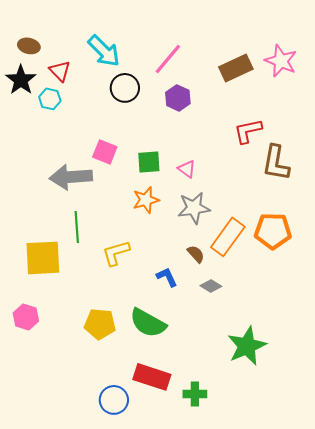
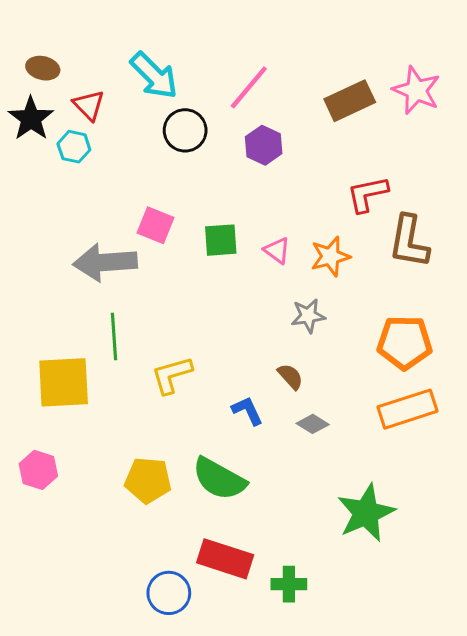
orange star: (146, 200) -> (330, 256), moved
gray star: (194, 208) -> (308, 316), moved, size x0.7
orange rectangle: (228, 237) -> (407, 409), moved, turned 36

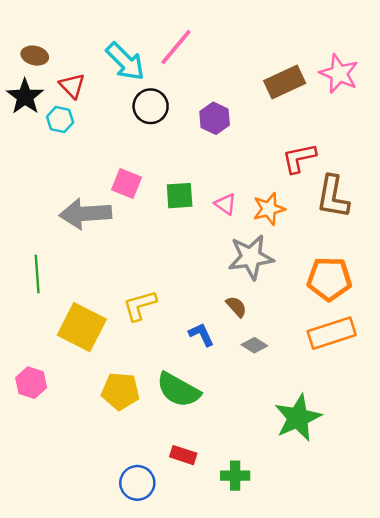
pink line: (249, 87) -> (176, 47), moved
gray star: (308, 316) -> (251, 257), size x1.6
green line: (114, 336) -> (37, 274), moved
yellow square: (64, 382) -> (82, 327), moved, turned 30
red rectangle: (225, 559) -> (183, 455), size x0.6

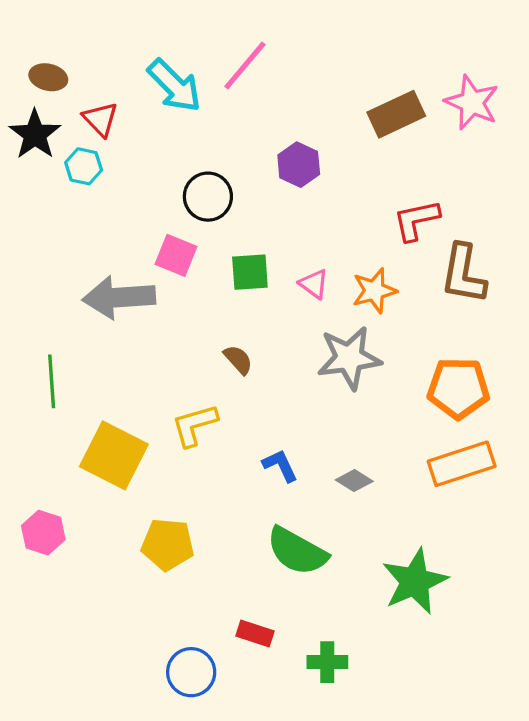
black circle: (151, 106) -> (208, 197), moved
brown semicircle: (236, 307) -> (238, 360), moved
green semicircle: (178, 390) -> (297, 551), moved

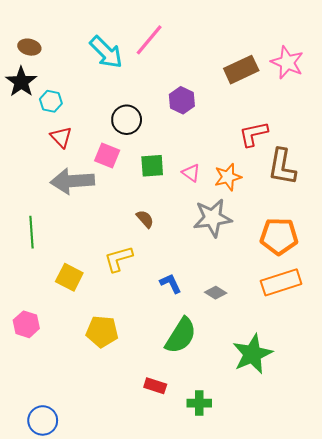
red triangle: (100, 119) -> (61, 137), moved
yellow square: (114, 455) -> (69, 277), size x0.7
green semicircle: (297, 551) -> (181, 336), turned -87
blue circle: (191, 672) -> (43, 420), moved

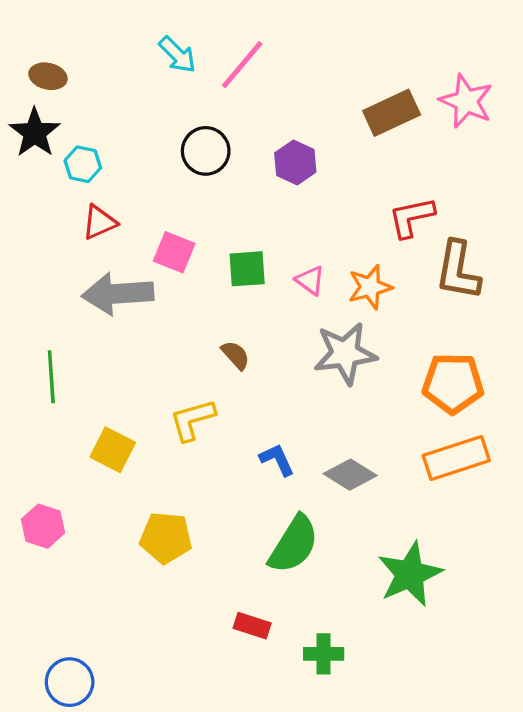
cyan arrow: (106, 52) -> (177, 55), moved, size x0.7
black circle: (127, 120) -> (206, 151), moved
red triangle: (61, 137) -> (99, 222), turned 50
gray diamond: (216, 293) -> (350, 475), size x1.4

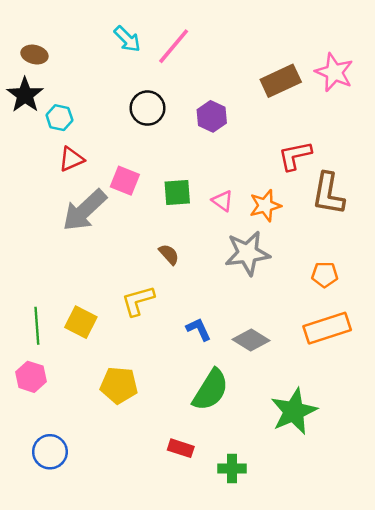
gray arrow: (118, 294) -> (84, 210), turned -39
green line: (51, 377) -> (37, 326), moved
orange pentagon: (453, 383) -> (325, 275), size x0.6
blue circle: (70, 682) -> (50, 452), moved

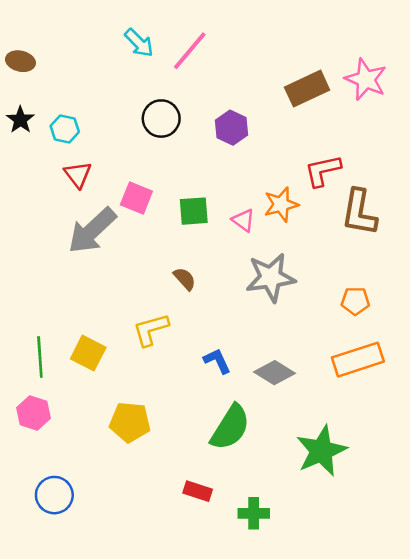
brown ellipse: (34, 55) -> (20, 61), moved
black star: (25, 95) -> (20, 120), moved, size x0.7
red triangle: (71, 159) -> (78, 175), turned -44
orange star: (265, 206) -> (281, 205), moved

